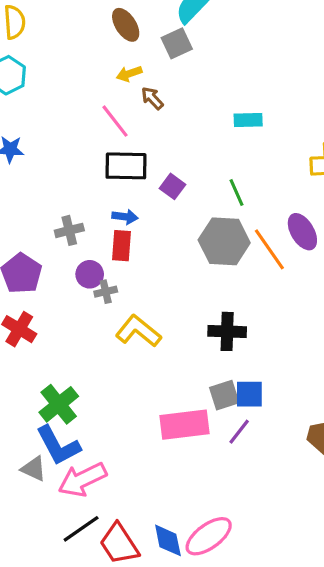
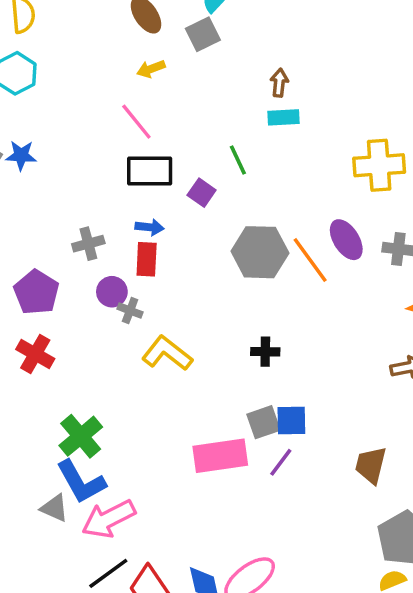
brown arrow: (152, 98) -> (279, 83), moved, turned 50
green line: (237, 193) -> (238, 160), moved
gray cross: (106, 292) -> (130, 311), turned 35
black cross: (227, 331) -> (265, 352), size x0.7

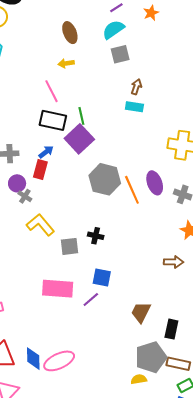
gray square: (203, 34) -> (120, 54), moved
green line: (238, 160) -> (81, 116), moved
purple square: (202, 193) -> (79, 139), size x1.8
blue arrow: (150, 227) -> (46, 152), turned -56
gray square: (264, 422) -> (70, 246), moved

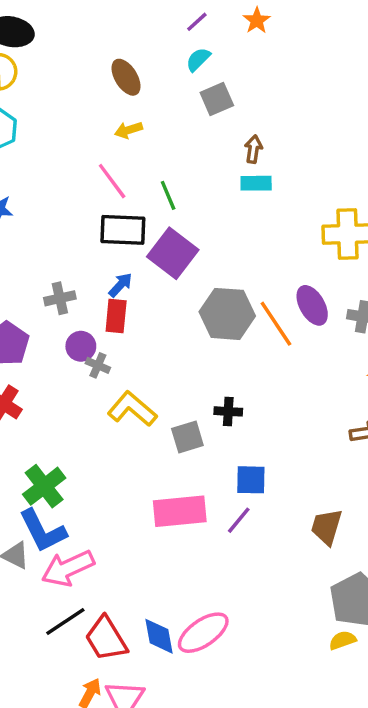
cyan semicircle: (113, 30) -> (198, 59), size x0.7
green line: (81, 116) -> (168, 195), moved

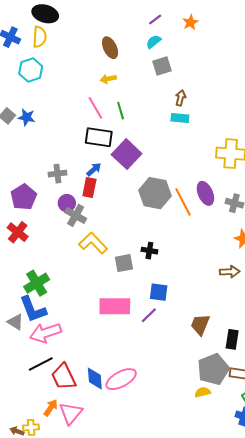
green line: (168, 195) -> (121, 111), moved
gray cross: (98, 365) -> (76, 215), size x1.5

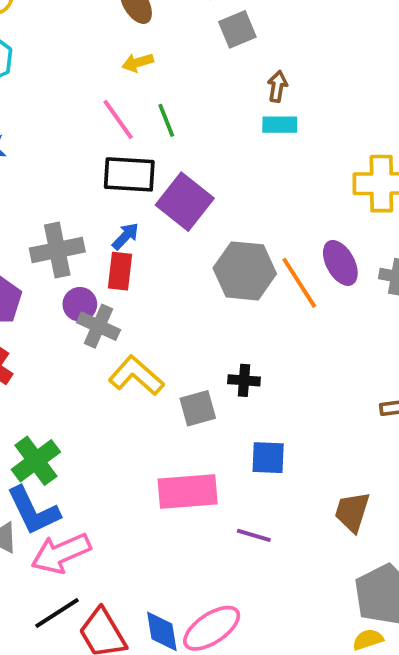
gray cross: (57, 174) -> (57, 250), size x1.5
purple line: (149, 315) -> (254, 535), moved, turned 66

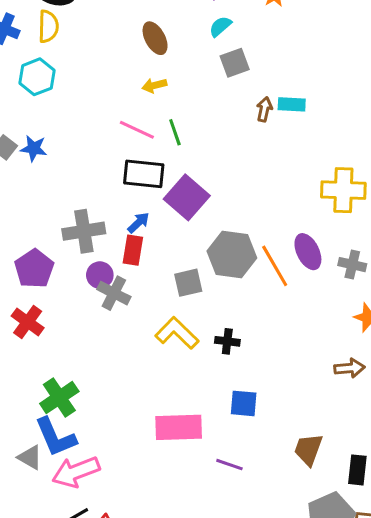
pink line: (118, 119) -> (137, 130), turned -32
cyan rectangle: (280, 125) -> (292, 104), moved
yellow L-shape: (136, 376) -> (177, 333), moved
gray square: (198, 408) -> (188, 283), moved

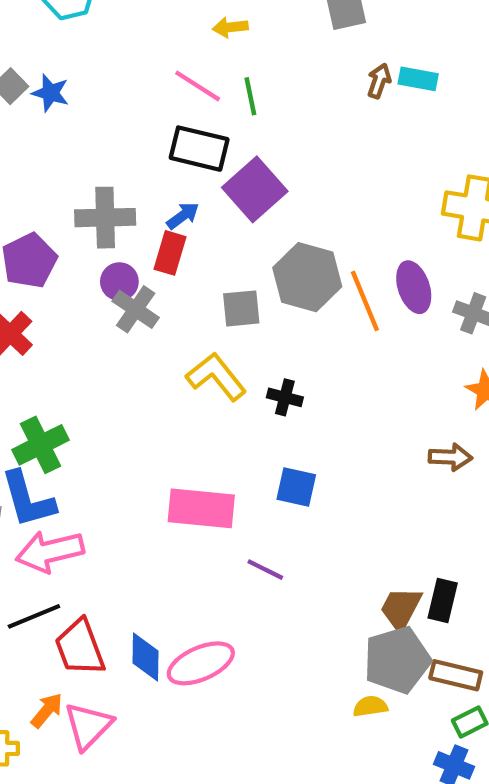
brown trapezoid: (308, 449) -> (401, 609), moved

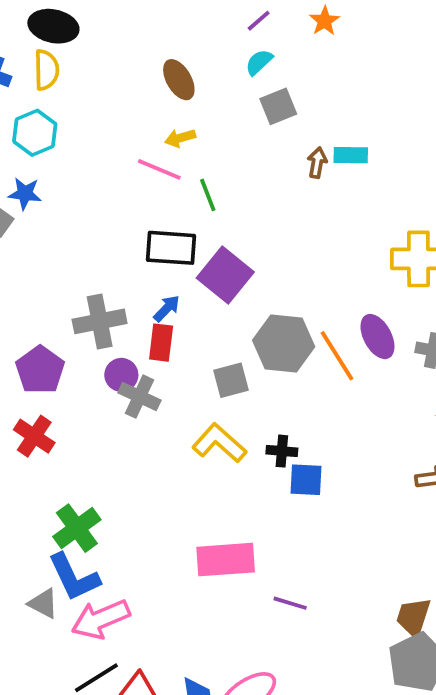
pink line: (198, 86) -> (159, 169), moved
blue star: (50, 93) -> (25, 194), moved
blue square: (296, 487) -> (306, 480), moved

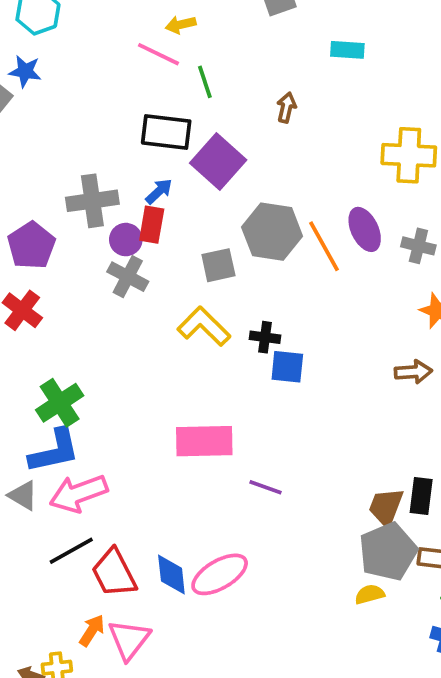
brown arrow: (317, 163) -> (286, 108), moved
purple circle: (121, 375) -> (126, 240), moved
blue L-shape: (74, 577) -> (54, 451), turned -80
gray triangle: (43, 603) -> (23, 495), moved

